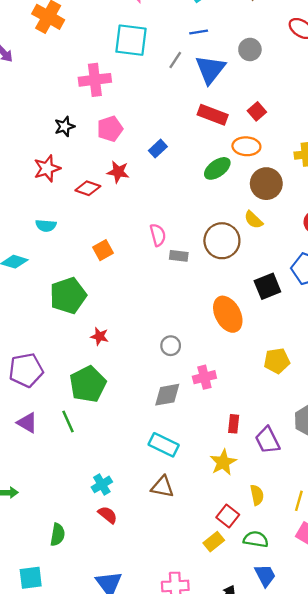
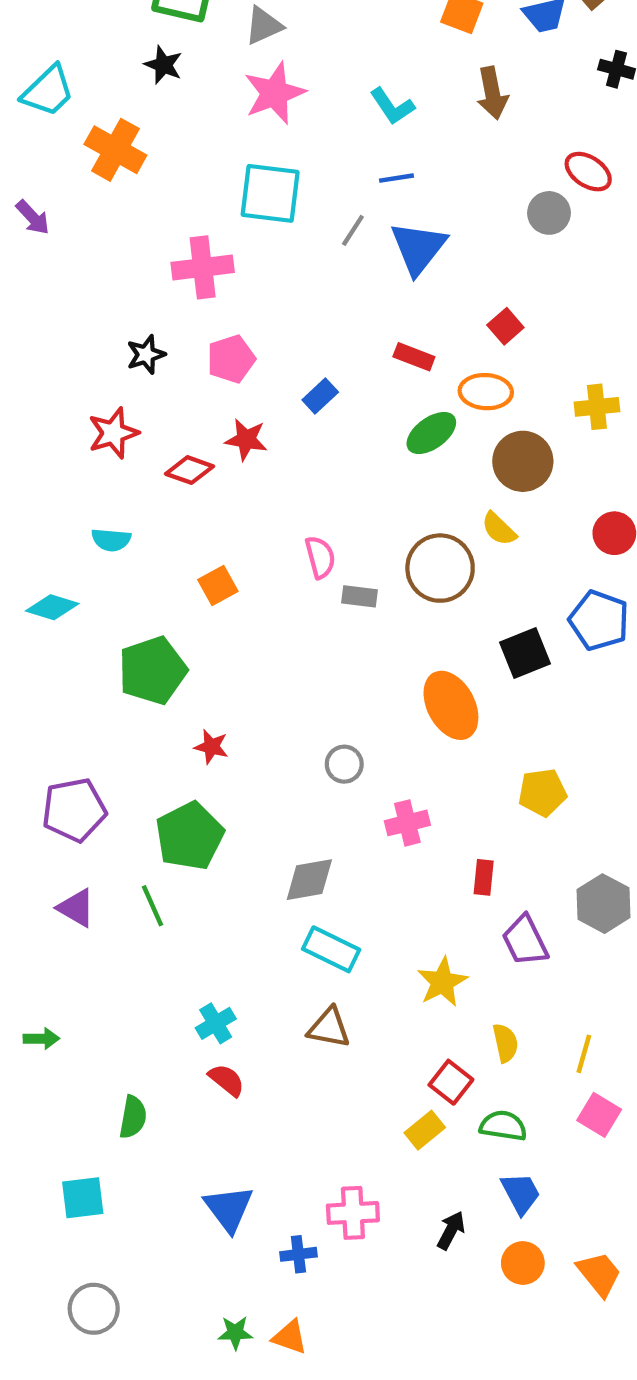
gray circle: (250, 49) -> (549, 213), moved
red rectangle: (213, 115) -> (414, 357), moved, size x0.7
gray diamond: (167, 395) -> (309, 880), moved
red rectangle: (234, 424) -> (484, 877), moved

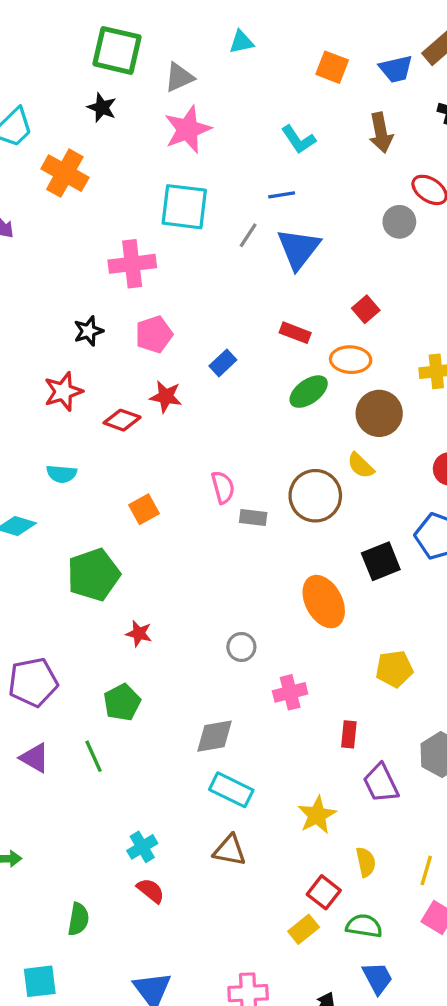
brown arrow: (492, 93) -> (381, 133), moved
cyan L-shape: (392, 106) -> (299, 139), moved
green pentagon: (190, 836) -> (122, 702), size x0.7

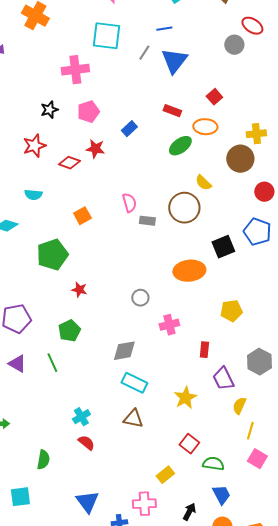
brown circle: (379, 413) -> (240, 159), moved
yellow semicircle: (361, 465) -> (203, 183), moved
orange ellipse: (324, 602) -> (189, 271), turned -68
yellow semicircle: (366, 862) -> (239, 406), moved, turned -144
yellow rectangle: (304, 929) -> (165, 475), moved

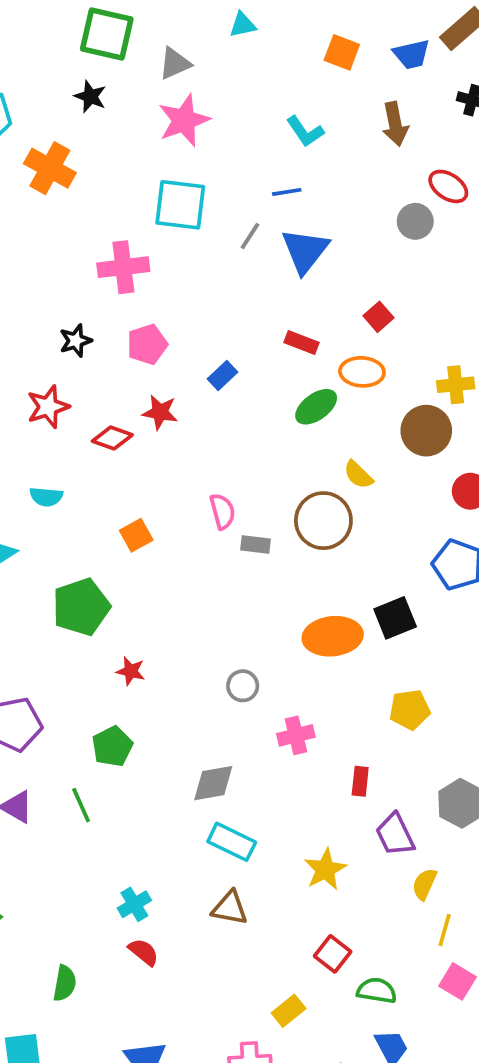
black square: (223, 247) -> (395, 618), moved

